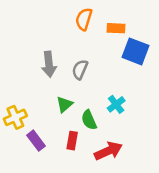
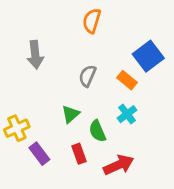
orange rectangle: (116, 28) -> (127, 80), moved, turned 36
blue square: (135, 51) -> (148, 56), turned 32
gray arrow: (49, 64) -> (35, 55), moved
red rectangle: (72, 141) -> (79, 154), turned -30

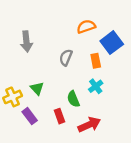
orange semicircle: (92, 21) -> (86, 27), moved, turned 54
orange rectangle: (127, 80) -> (96, 61), turned 40
green triangle: (71, 114) -> (37, 88), moved, turned -32

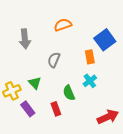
orange semicircle: (86, 27) -> (63, 25), moved
gray semicircle: (66, 57) -> (54, 60), moved
red arrow: (89, 125) -> (108, 117), moved

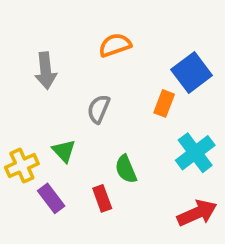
orange rectangle: (90, 57) -> (164, 103), turned 32
cyan cross: (90, 81) -> (195, 153), moved, size x1.5

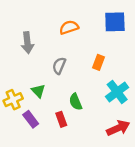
blue square: (192, 72) -> (115, 22), moved, turned 35

